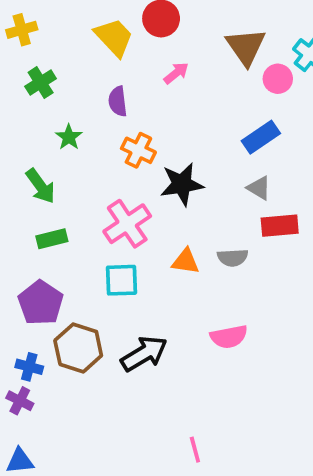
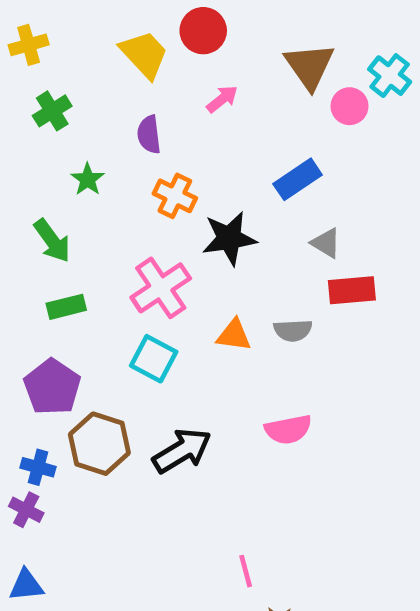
blue rectangle: (261, 137) -> (298, 179), moved
cyan square: (122, 280) -> (154, 359), turned 30

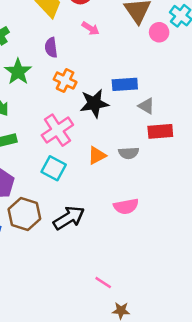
pink arrow: (222, 99) -> (90, 28), turned 72
green star: (88, 179) -> (18, 72), size x1.5
blue rectangle: (298, 179) -> (125, 84), moved, turned 30
orange triangle: (234, 335) -> (97, 156), turned -36
pink line: (246, 571) -> (103, 283), turned -42

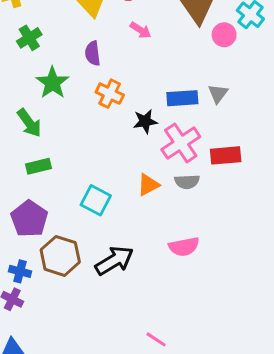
black star: (94, 103) -> (145, 121), size x0.7
gray triangle: (146, 106) -> (218, 94), moved, turned 36
pink cross: (57, 130) -> (181, 143), moved

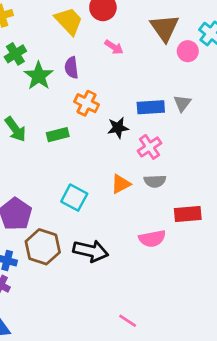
green star: (52, 83) -> (39, 76), moved
pink cross: (181, 143) -> (149, 147), size x0.7
red rectangle: (226, 155) -> (188, 214), moved
green rectangle: (39, 166) -> (58, 135), moved
black arrow: (114, 261) -> (91, 251), turned 44

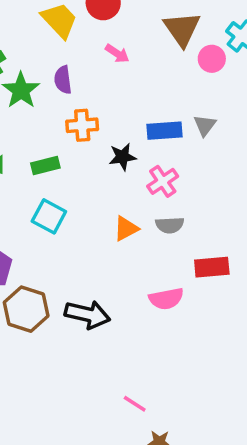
orange cross: (87, 103) -> (82, 125), turned -30
cyan square: (74, 198) -> (49, 216), moved

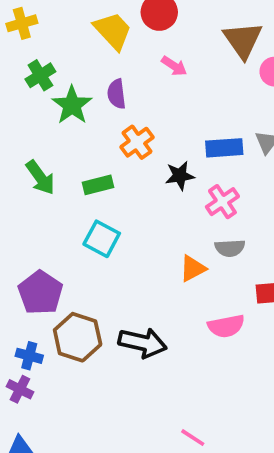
orange cross: (82, 125) -> (137, 142), turned -32
orange triangle: (126, 229) -> (193, 268), moved

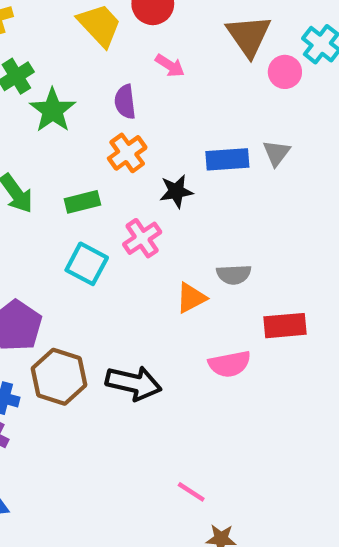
purple semicircle: (117, 94) -> (125, 102), moved
pink cross: (222, 202) -> (142, 238), moved

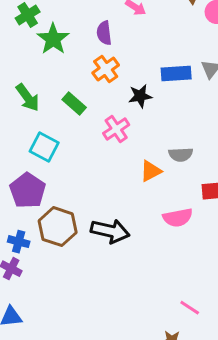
green rectangle: (82, 202) -> (74, 103), turned 55
cyan square: (87, 264) -> (44, 147), moved
pink line: (191, 492) -> (190, 308), moved

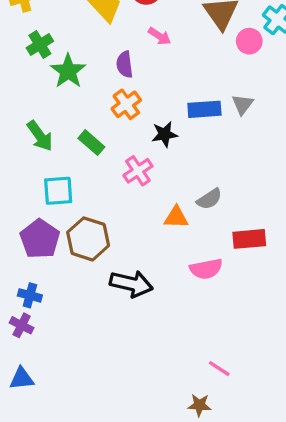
cyan square: (44, 147) -> (58, 191), turned -32
gray semicircle: (181, 155) -> (209, 199), turned -30
orange triangle: (151, 171) -> (176, 217), turned 30
brown hexagon: (58, 227) -> (88, 239), moved

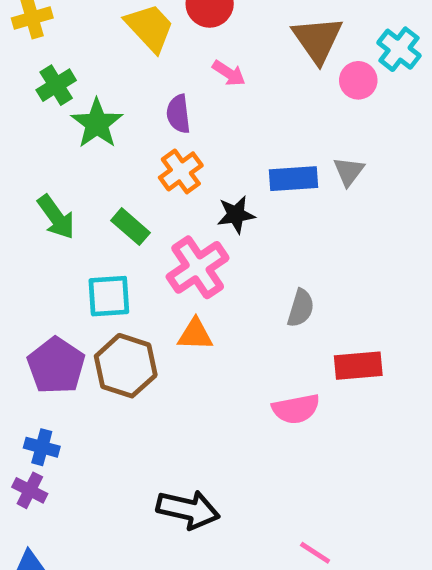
pink cross: (138, 171) -> (198, 267), size x1.4
cyan square: (58, 191) -> (109, 296), moved
gray semicircle: (209, 199) -> (301, 308), turned -40
orange triangle: (176, 217) -> (195, 334), moved
black arrow: (131, 284) -> (188, 510), moved

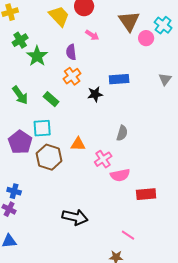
gray triangle: (349, 171) -> (165, 79), moved
pink cross: (198, 267) -> (103, 159), moved, size x0.7
purple pentagon: (56, 366) -> (20, 142), moved
red rectangle: (358, 366) -> (146, 194), moved

